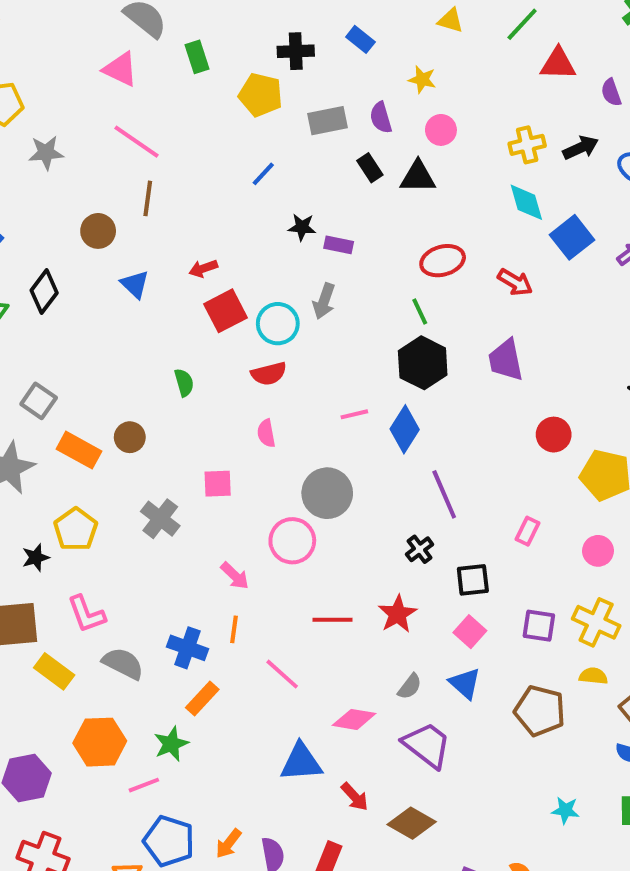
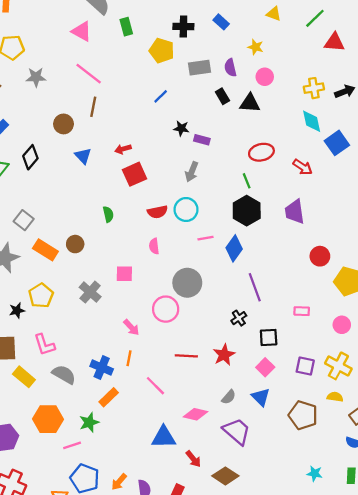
cyan circle: (278, 324) -> (186, 210), moved
pink rectangle: (528, 531) -> (302, 311), turned 63

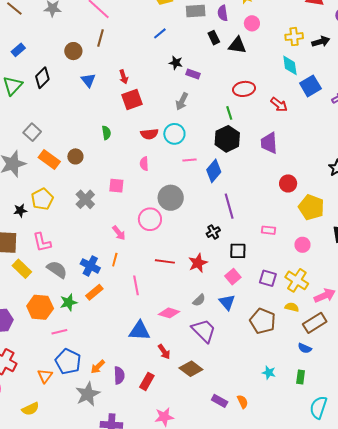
red arrow: (123, 149) -> (124, 77), turned -96
pink line: (155, 386) -> (136, 285), turned 30
green star: (89, 422) -> (69, 302), moved

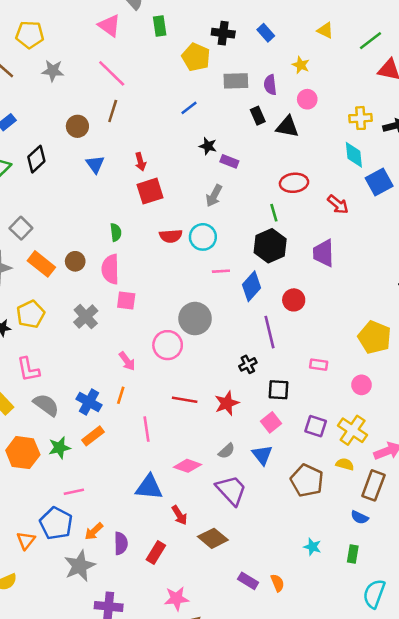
pink semicircle: (144, 164) -> (110, 269), moved, size x1.6
red circle: (288, 183) -> (294, 300), moved
brown rectangle: (315, 323) -> (373, 485), turned -40
pink line: (59, 332) -> (74, 492), moved

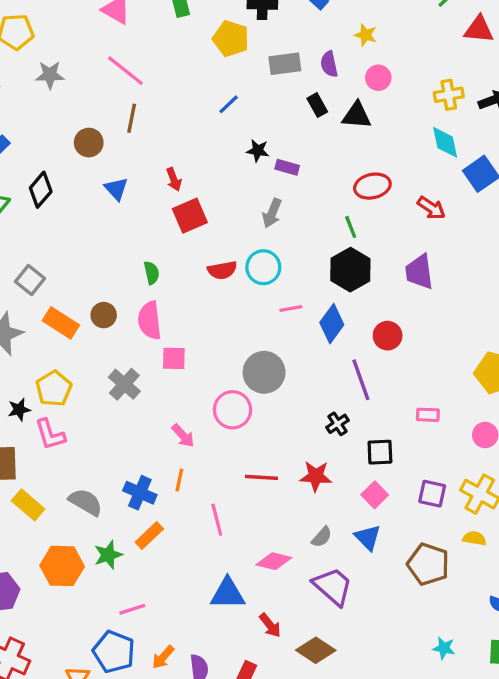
pink L-shape: (28, 369) -> (50, 434), moved
red star: (227, 403) -> (316, 476), turned 30

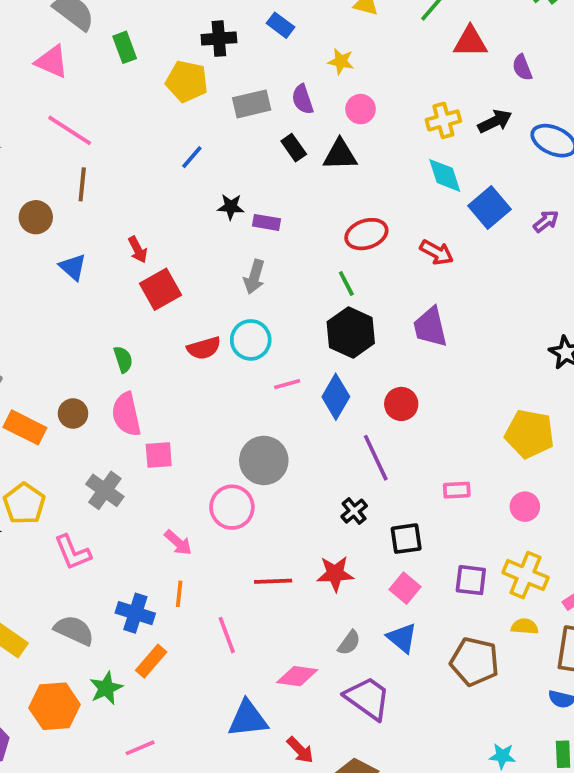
pink L-shape: (50, 434) -> (73, 552), moved

